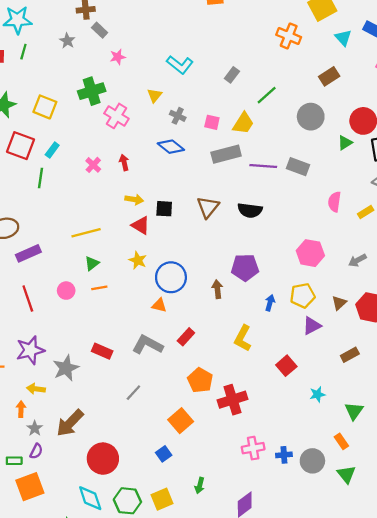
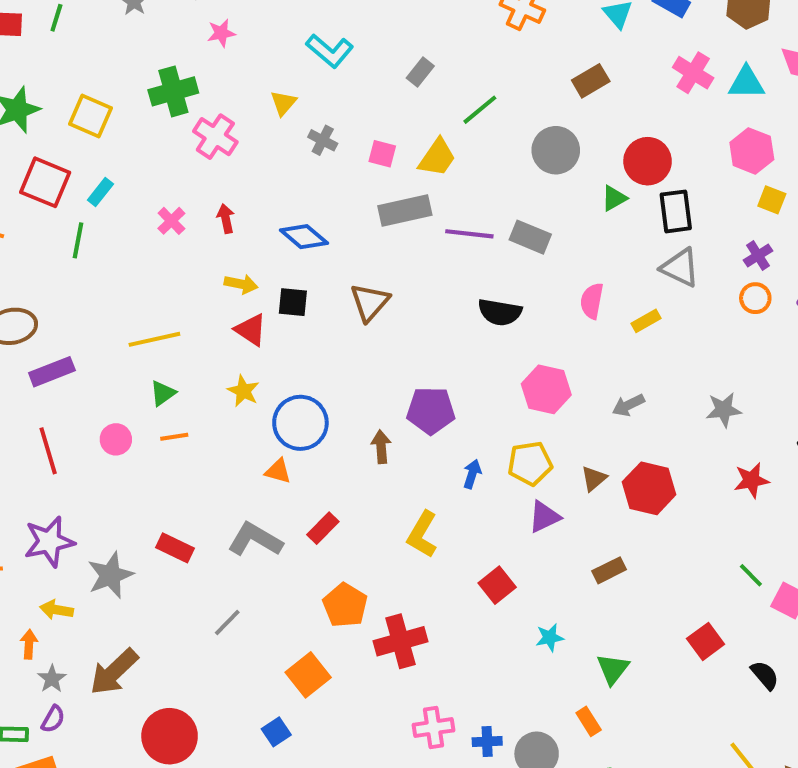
blue diamond: (171, 147) -> (304, 237), moved
black semicircle: (250, 210) -> (500, 312), moved

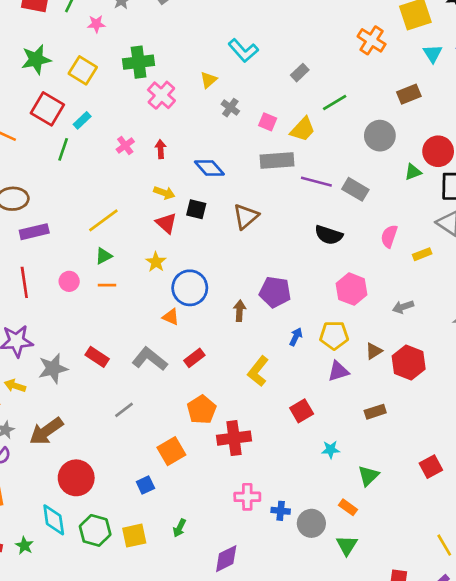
pink star: (221, 33) -> (96, 24), moved
yellow line: (154, 339) -> (103, 220), turned -32
orange rectangle: (589, 721) -> (348, 507), turned -30

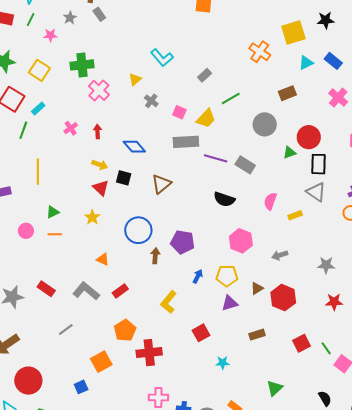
cyan triangle: (433, 54) -> (306, 63), turned 35
yellow line: (103, 220) -> (38, 172), moved, turned -55
blue circle: (190, 288) -> (138, 230), moved
red square: (431, 467) -> (301, 343), moved
green triangle: (368, 476) -> (275, 388), moved

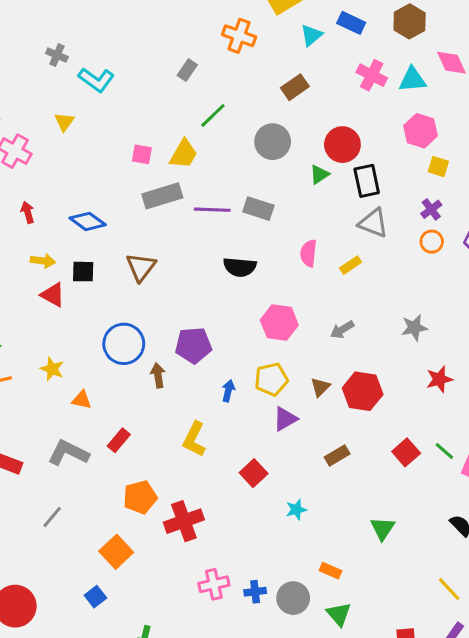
gray rectangle: (205, 75) -> (187, 70), moved
gray cross: (151, 101) -> (57, 55), moved
yellow star: (92, 217) -> (52, 369), moved
orange pentagon: (125, 330) -> (140, 497), turned 30

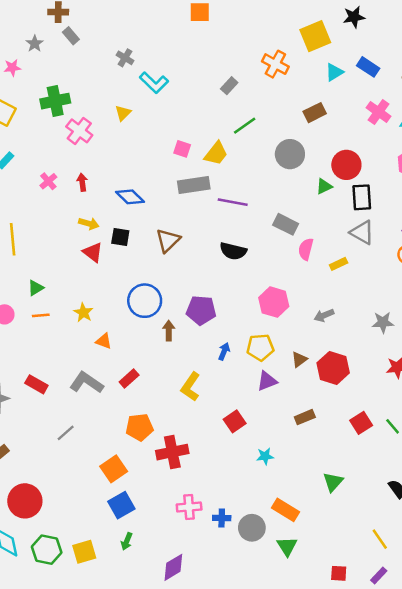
gray rectangle: (258, 209) -> (286, 224), moved
black semicircle: (240, 267) -> (233, 251), moved
orange rectangle: (330, 571) -> (286, 510), size x1.5
blue square: (95, 597) -> (121, 505), moved, size x1.5

